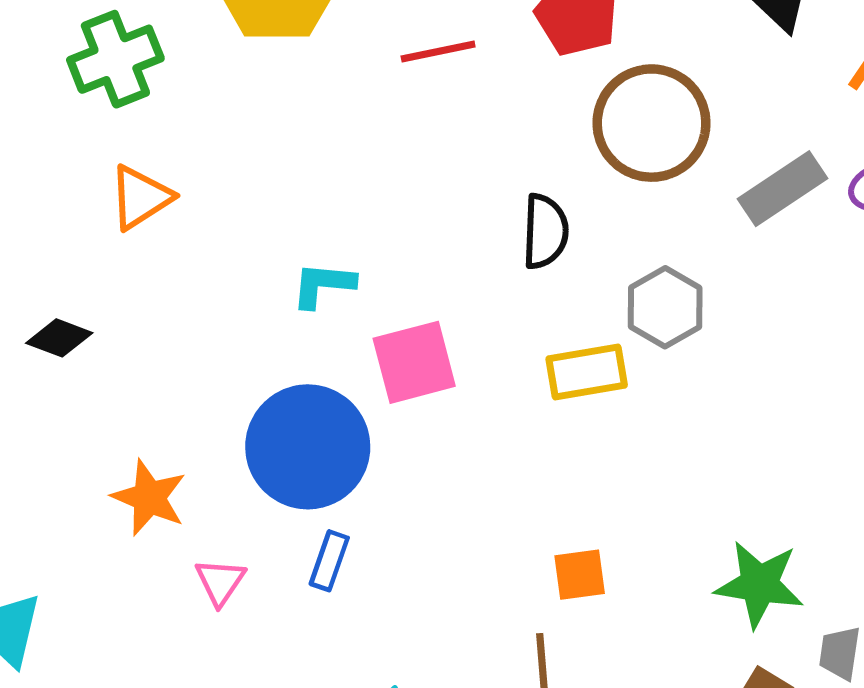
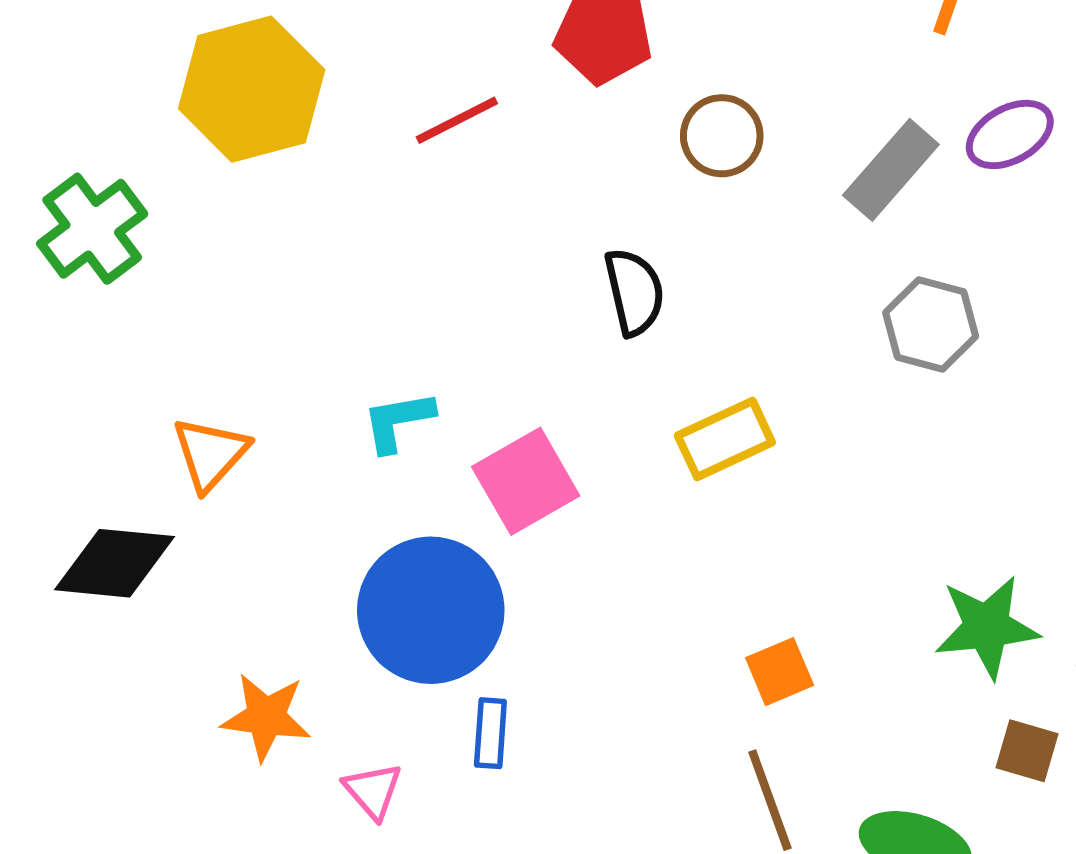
brown circle: (652, 123) -> (722, 136), size x0.6
orange triangle: (141, 197) -> (210, 454), moved
gray hexagon: (665, 307) -> (931, 325), moved
black diamond: (59, 338) -> (115, 563), size x1.6

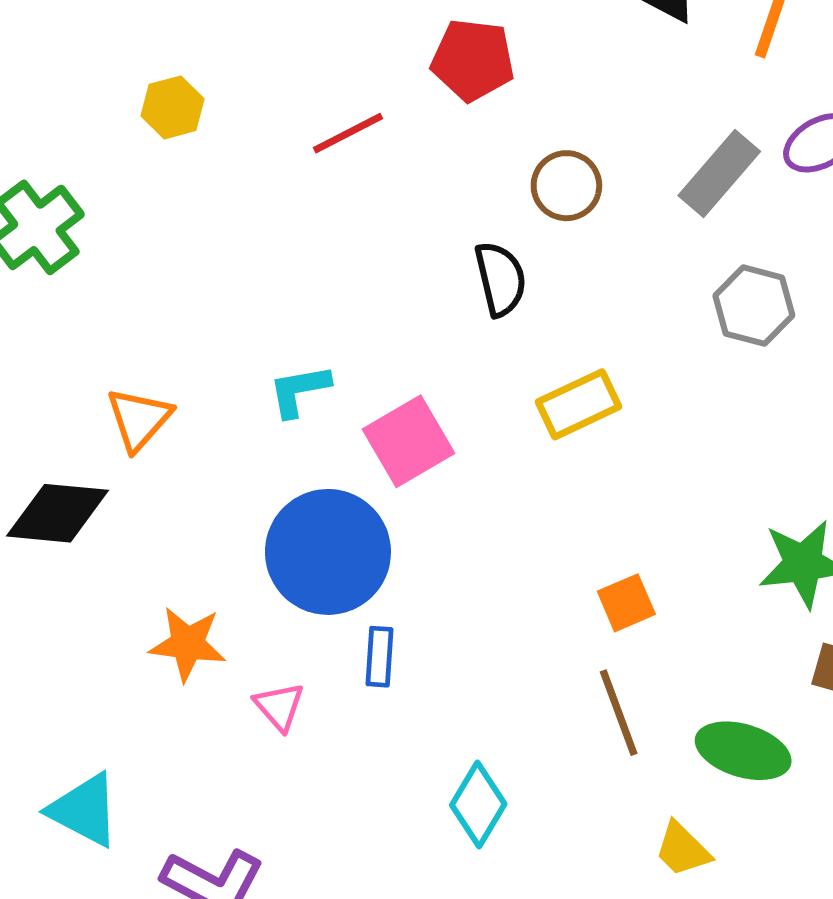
yellow hexagon: (252, 89) -> (173, 107), size x0.5
brown circle: (722, 136) -> (566, 186), moved

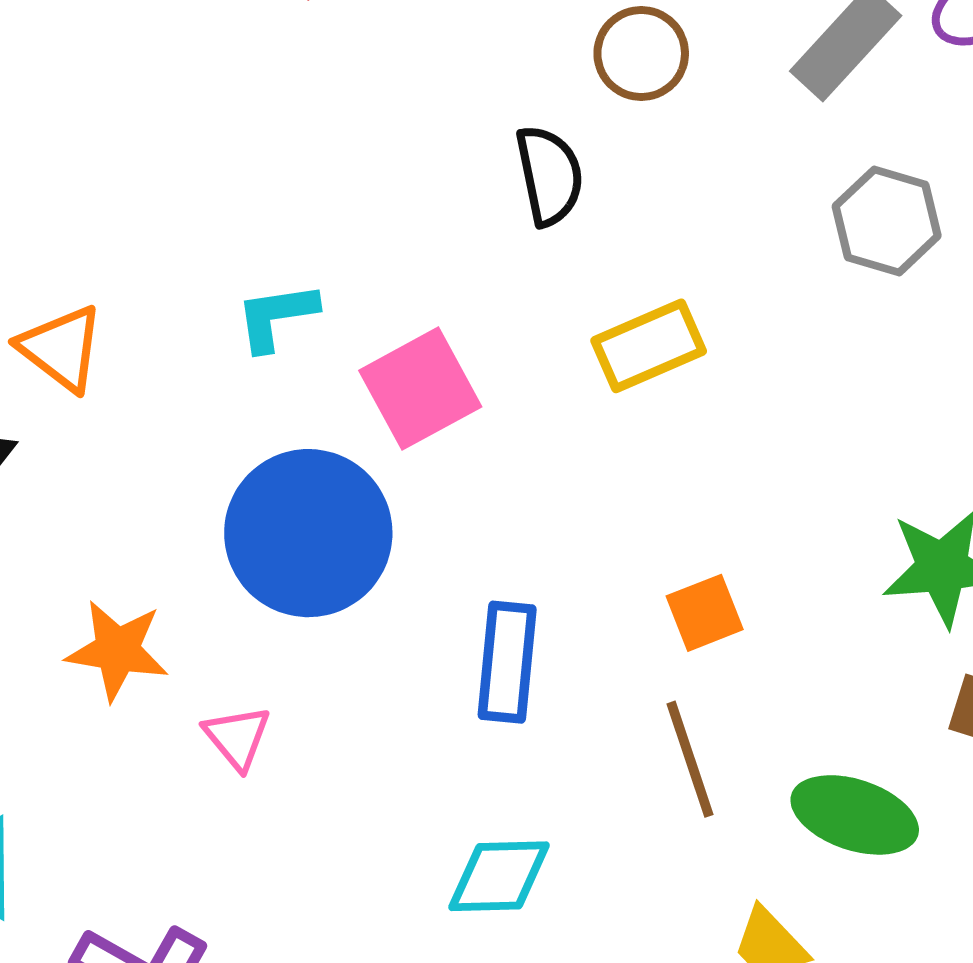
orange triangle: (139, 419) -> (61, 348), turned -36
blue rectangle: (379, 657) -> (507, 662), moved, size x1.5
cyan diamond: (478, 805) -> (499, 876), turned 56

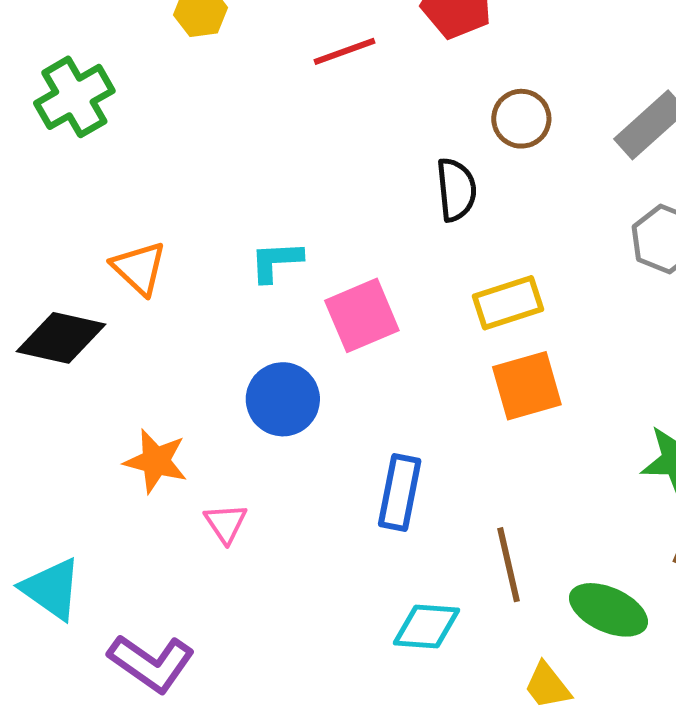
blue circle: (308, 533) -> (283, 399), size x0.7
orange square: (705, 613) -> (527, 386), moved, size x1.5
cyan diamond: (499, 876) -> (426, 627), moved

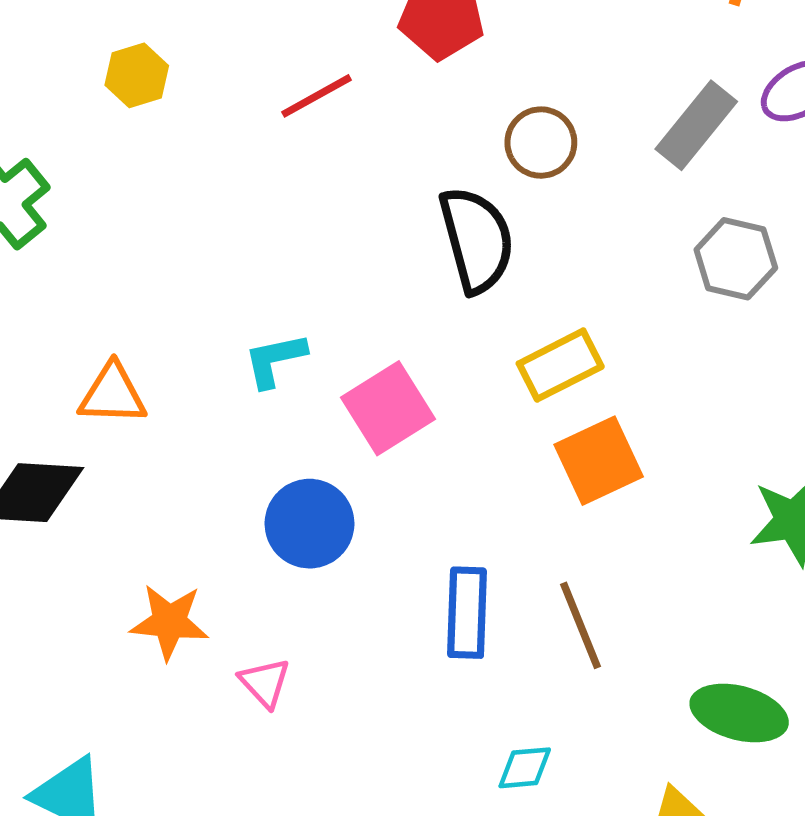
black semicircle: (456, 190) -> (477, 240), size x1.4
orange triangle: (139, 268) -> (113, 394), turned -32
brown line: (509, 565) -> (581, 625), moved
cyan diamond: (426, 627) -> (525, 768), size x0.7

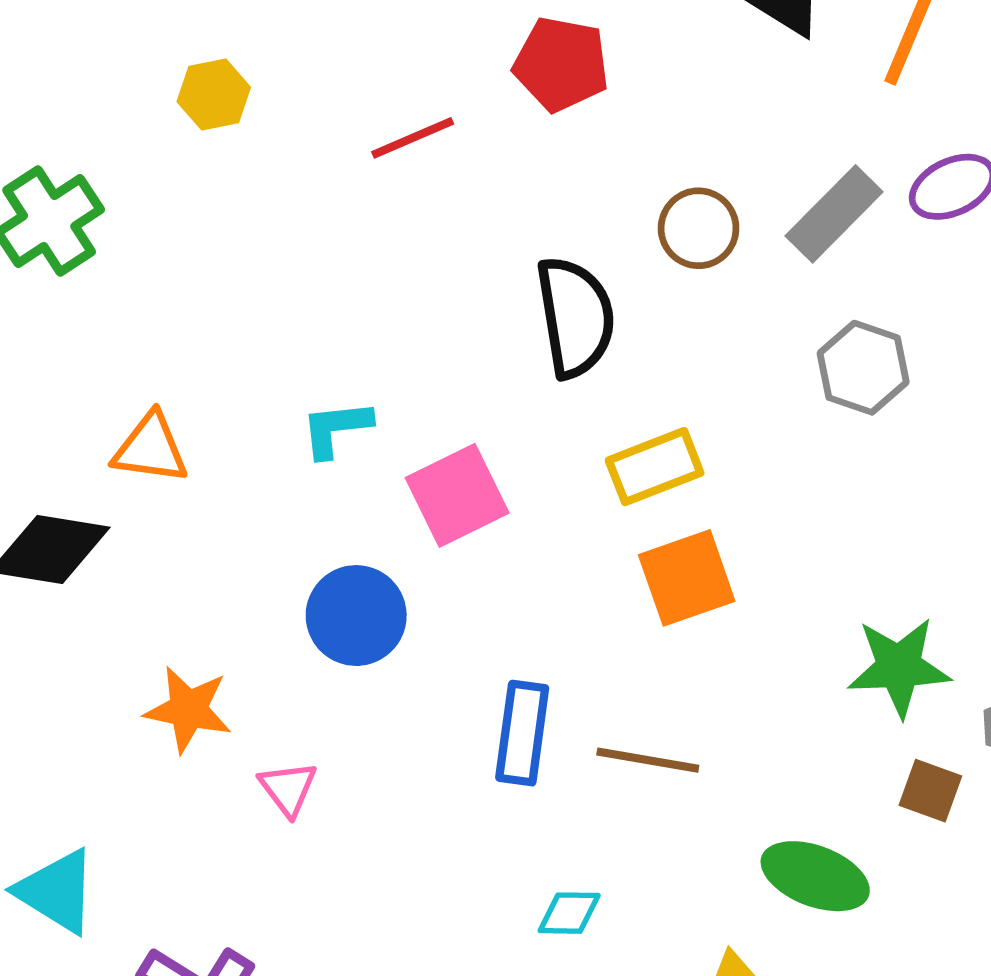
brown circle: (541, 143) -> (699, 228), moved
brown line: (581, 625) -> (648, 760), turned -64

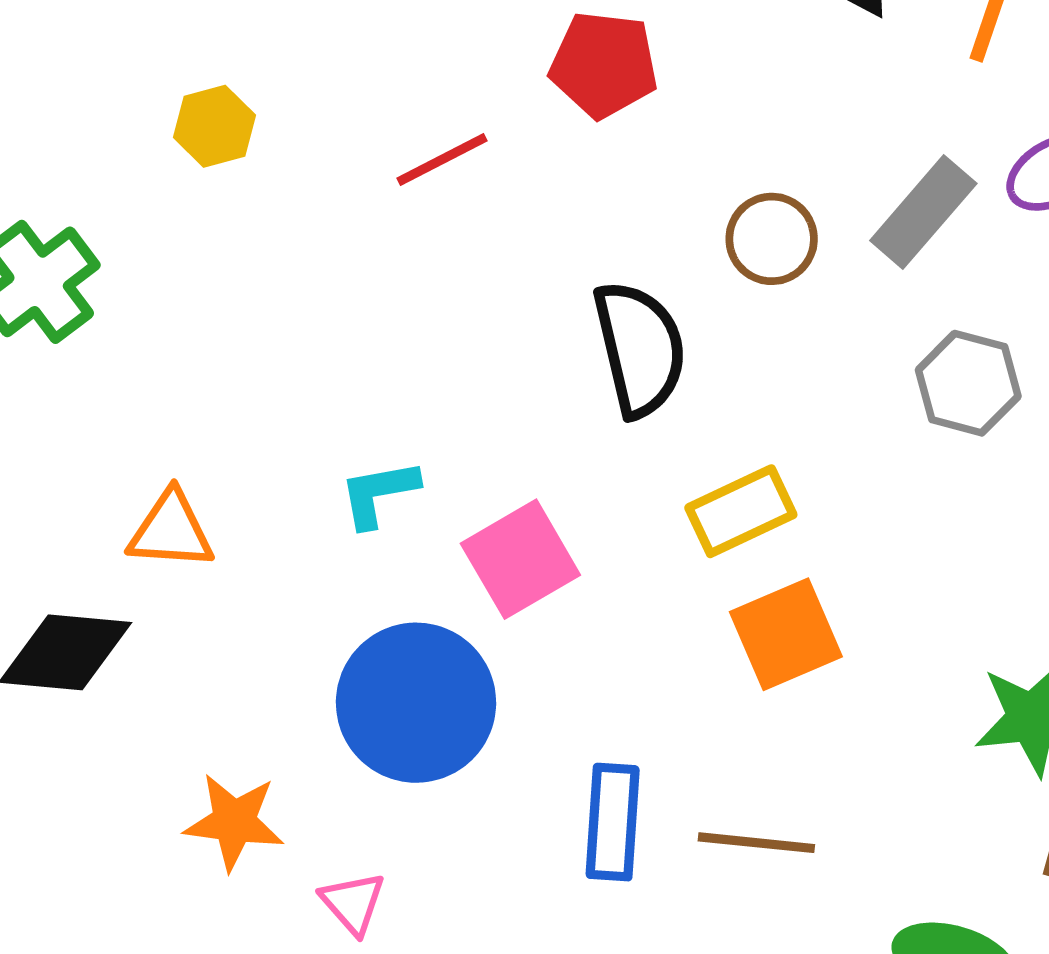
blue circle: (356, 616) -> (416, 703), size x1.4

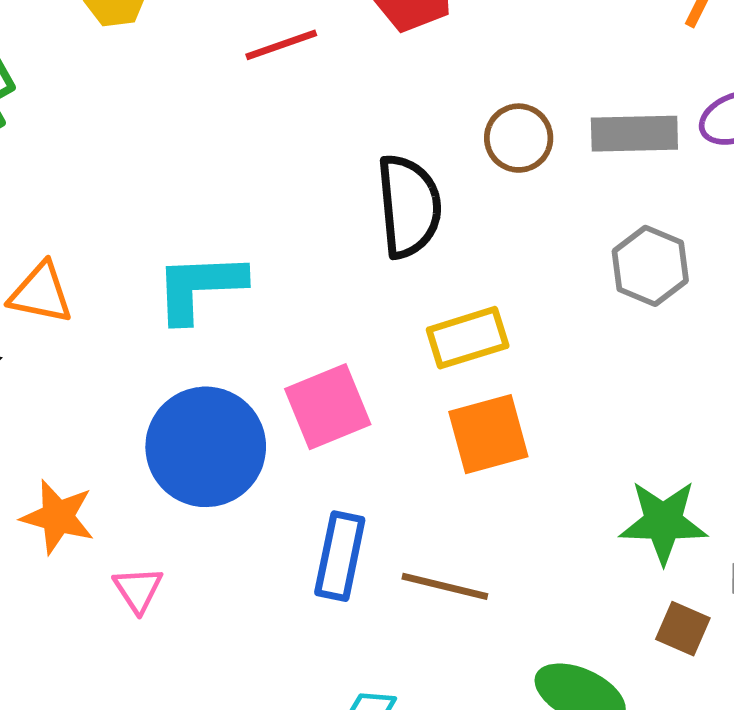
gray rectangle: (923, 212) -> (634, 134), turned 40
cyan L-shape: (379, 493) -> (200, 287), size x1.5
pink square: (520, 559) -> (328, 407), moved

